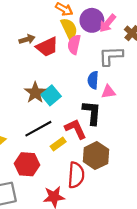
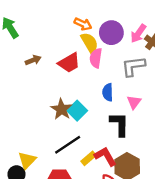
pink arrow: (108, 23) -> (138, 33), moved
brown arrow: (27, 39) -> (33, 60), moved
blue semicircle: (93, 80) -> (108, 92), moved
pink triangle: (108, 92) -> (134, 102), turned -40
red L-shape: (76, 129) -> (105, 156), moved

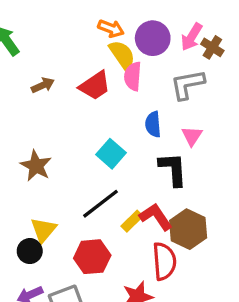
brown star: (61, 109) -> (36, 166), moved

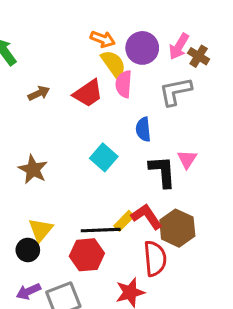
pink triangle: (192, 136) -> (187, 159), moved
black line: (101, 204) -> (101, 230), moved, turned 36

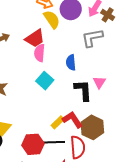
pink semicircle: (124, 84) -> (40, 53), moved
black line: (101, 230) -> (52, 142), moved

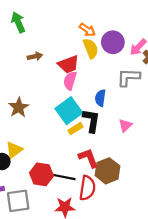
cyan square: (45, 81) -> (69, 111), size x1.4
black L-shape: (83, 90) -> (91, 121), moved
yellow rectangle: (58, 122) -> (75, 129), moved

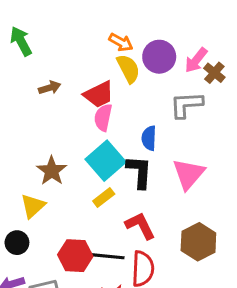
brown star: (19, 107) -> (52, 171), moved
pink triangle: (125, 125) -> (189, 174), size x1.6
yellow rectangle: (75, 129) -> (104, 198), moved
yellow triangle: (14, 150) -> (33, 206), moved
brown hexagon: (108, 171) -> (198, 242), moved

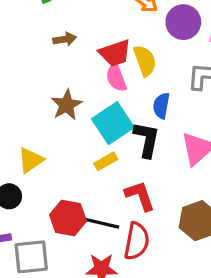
yellow semicircle: (128, 69) -> (145, 61), moved
pink semicircle: (103, 118) -> (116, 78), turned -40
brown star: (52, 171) -> (67, 105), moved

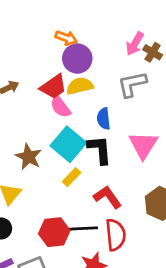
purple circle: (183, 22) -> (77, 59), moved
yellow semicircle: (145, 61) -> (80, 86), turned -68
brown star: (67, 105) -> (29, 157), moved

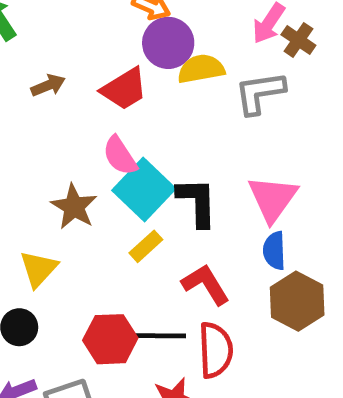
yellow semicircle: (80, 86) -> (201, 69), moved
pink semicircle: (60, 107) -> (120, 156), moved
blue semicircle: (104, 119) -> (274, 251), moved

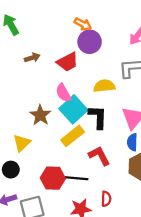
yellow semicircle: (201, 69) -> (104, 86), moved
yellow rectangle: (146, 246) -> (73, 136), size x1.5
red semicircle: (216, 350) -> (106, 199), moved, size x0.6

